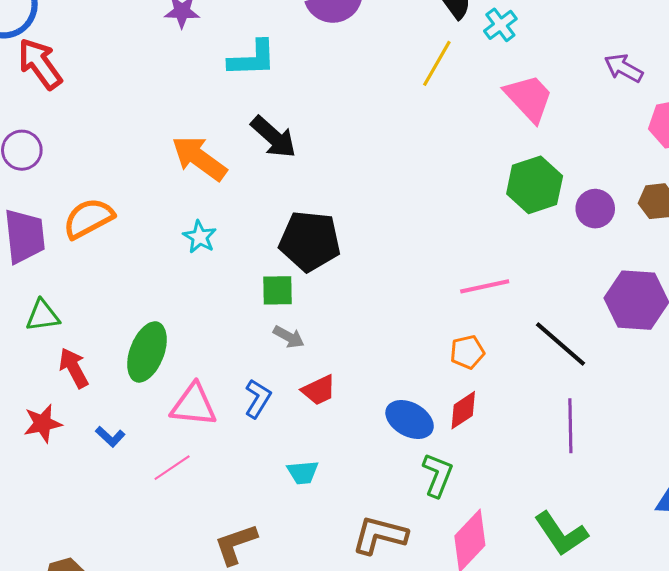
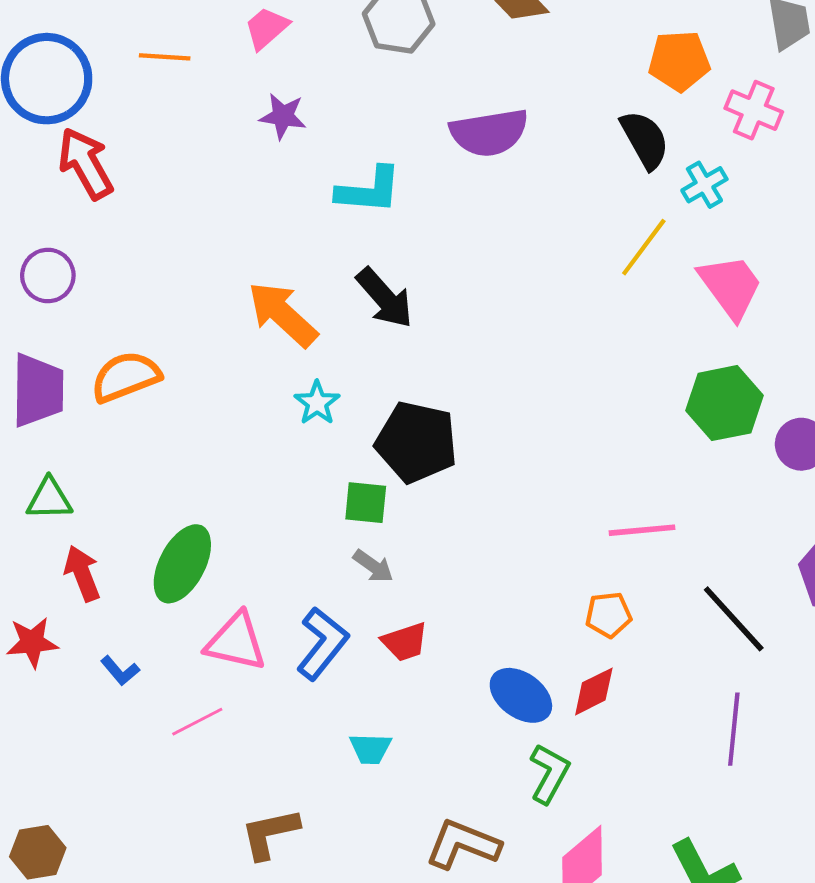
yellow line: (437, 63) -> (644, 247), moved
cyan star: (200, 237) -> (317, 403), moved
blue L-shape: (258, 399) -> (322, 643), size x1.4

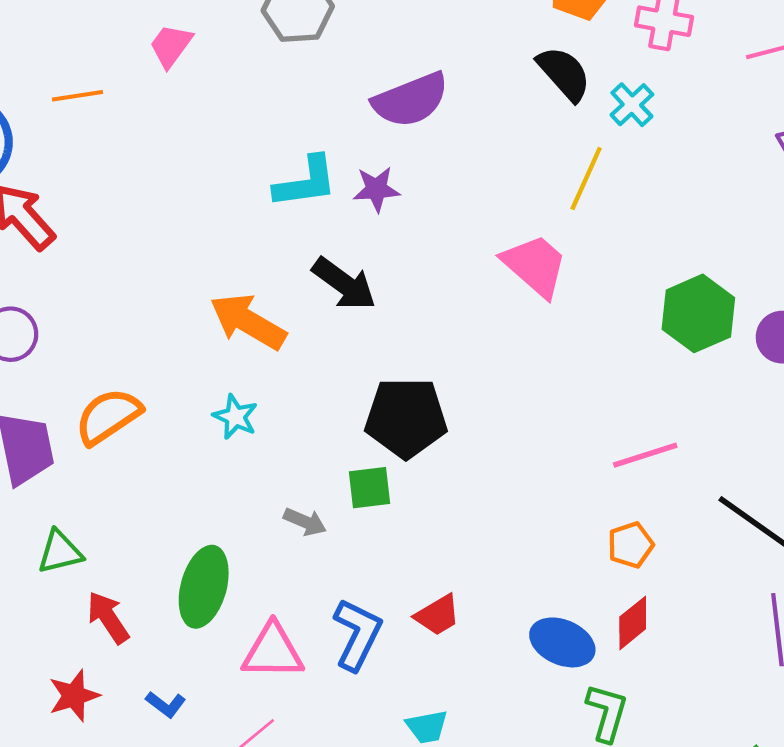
purple star: (283, 116) -> (376, 189), moved
pink trapezoid: (731, 286) -> (535, 266), moved
cyan star: (317, 403) -> (235, 417), moved
gray arrow: (373, 566) -> (305, 522), moved

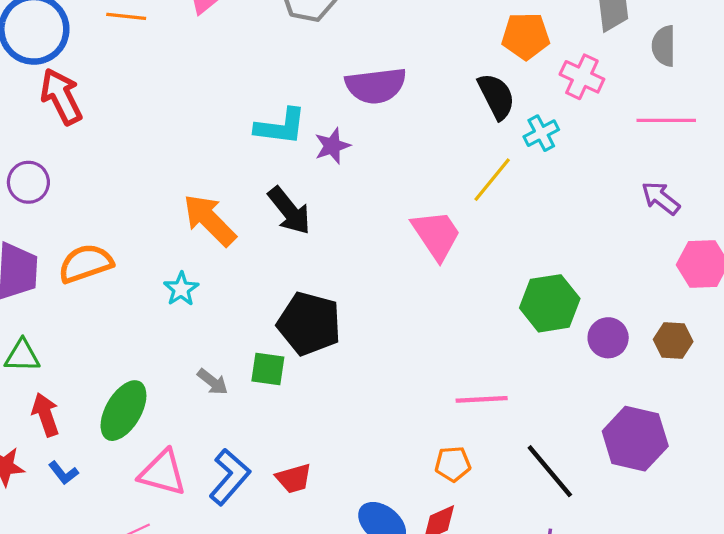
purple star: (376, 189) -> (332, 146), turned -30
blue L-shape: (166, 704) -> (63, 473), moved

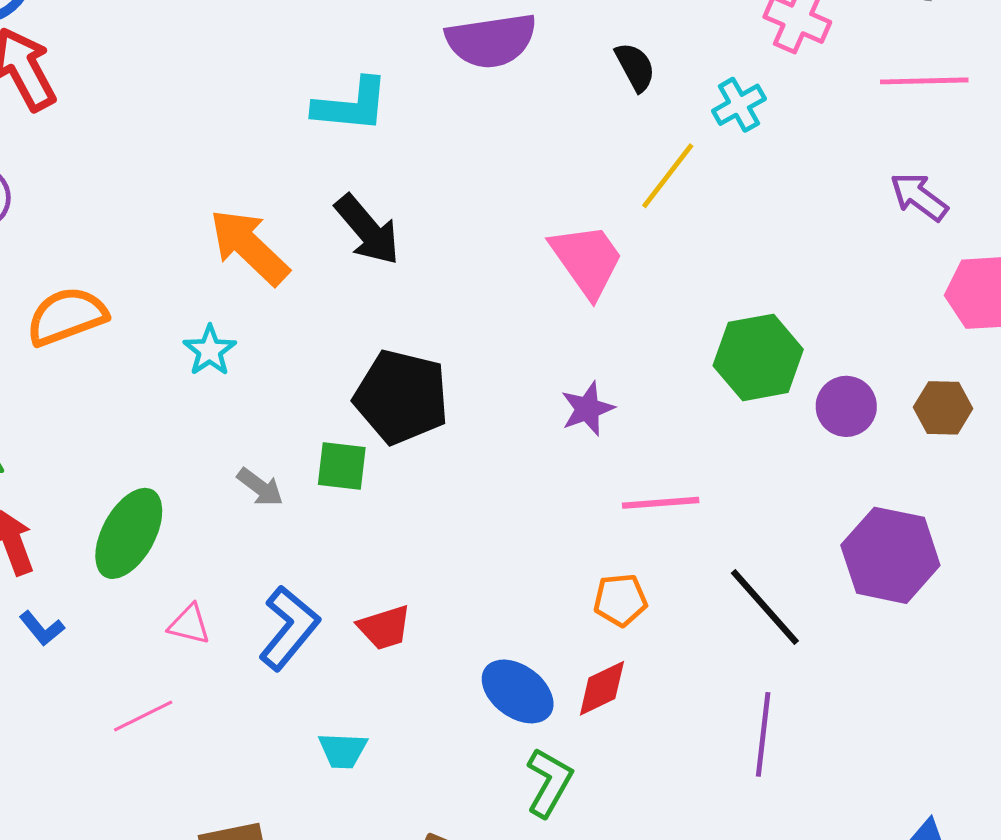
black semicircle: (496, 96) -> (635, 67), moved, size x0.7
purple star: (332, 146) -> (587, 409), moved
pink triangle: (163, 473) -> (189, 624), size x0.6

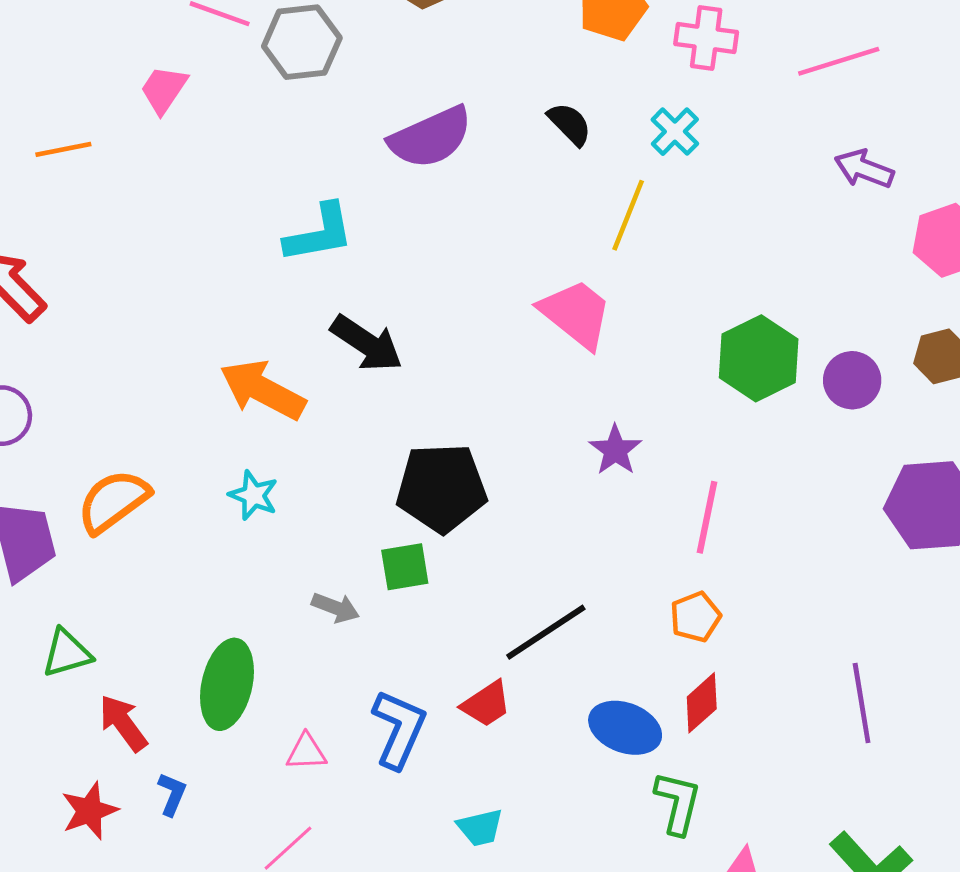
pink line: (661, 503) -> (707, 517), turned -58
black line: (765, 607) -> (546, 632), moved, turned -66
blue L-shape: (42, 628) -> (172, 794), turned -102

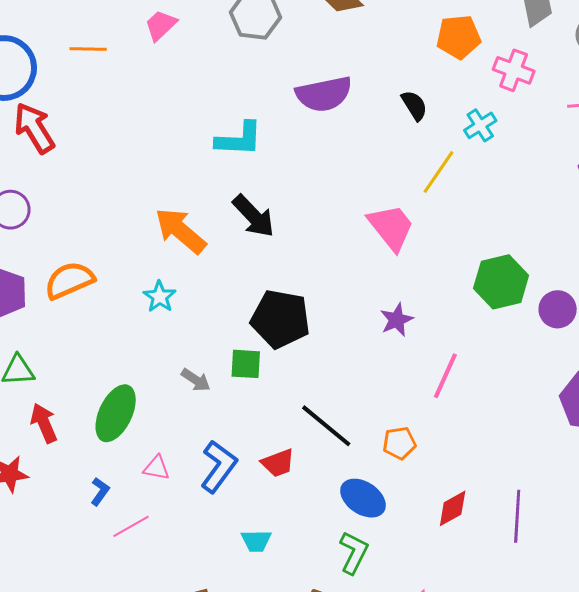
orange pentagon: (695, 617) -> (399, 443), moved
black line: (546, 632) -> (326, 426), turned 60
red diamond: (702, 703) -> (453, 508), moved
blue L-shape: (172, 794) -> (100, 491), moved
green L-shape: (678, 803) -> (354, 553), moved

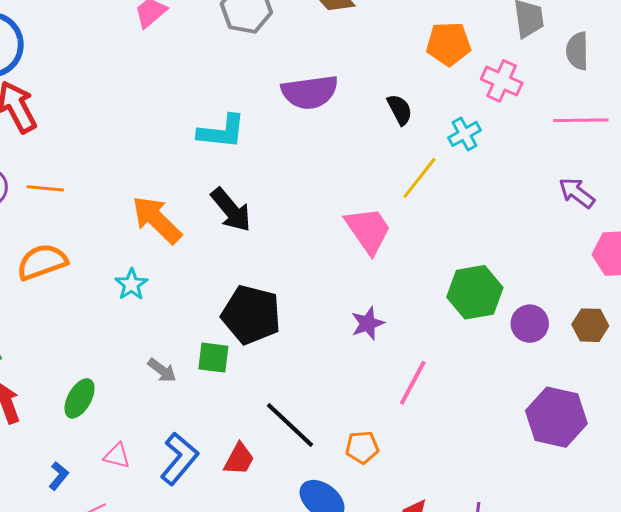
orange line: (88, 49) -> (45, 188), moved
green ellipse: (116, 413) -> (80, 398), size x0.7
red trapezoid: (278, 463) -> (239, 459), turned -45

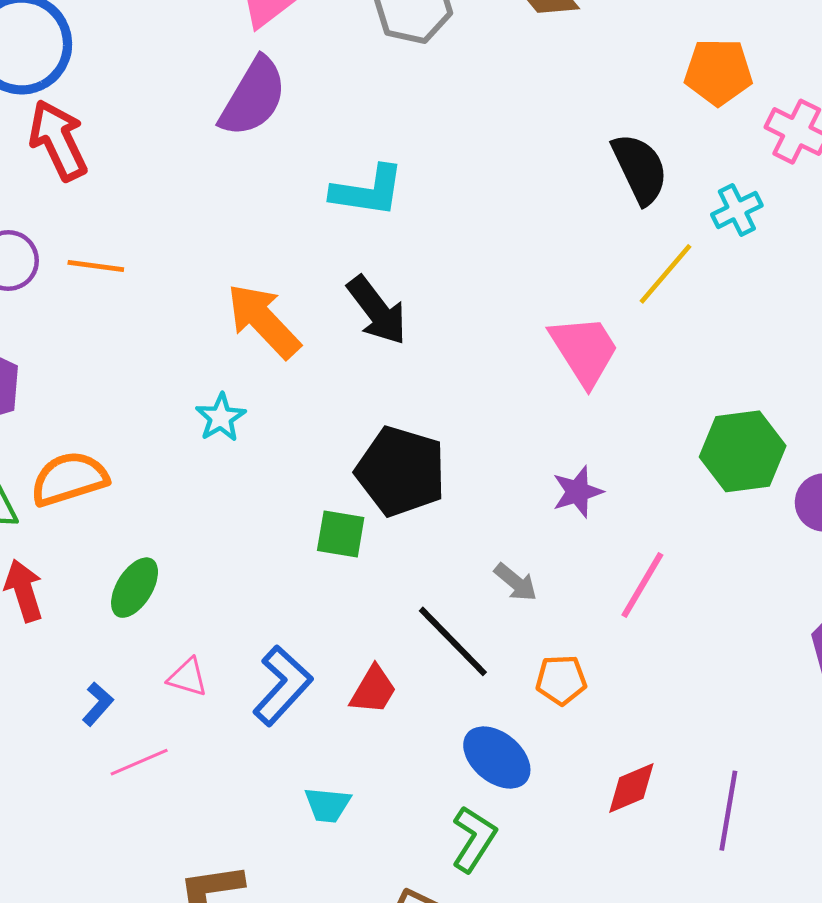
purple semicircle: (310, 92) -> (253, 97), moved, turned -54
black semicircle: (400, 110) -> (640, 169), size x1.5
orange semicircle: (42, 262) -> (69, 479), moved
gray arrow: (162, 370) -> (516, 582), moved

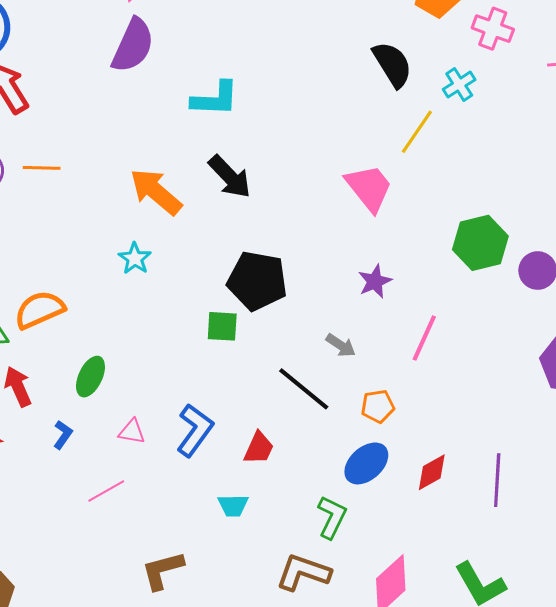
red trapezoid: (373, 690) -> (259, 448), moved
blue L-shape: (98, 704) -> (63, 435), moved
blue ellipse: (497, 758) -> (366, 463), moved, turned -75

